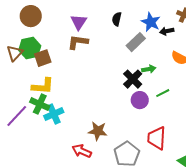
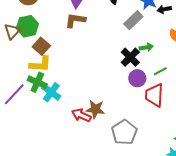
brown square: (43, 58) -> (41, 46), moved, turned -30
cyan cross: (54, 114) -> (51, 92), turned -30
red trapezoid: (157, 138) -> (154, 95), moved
red arrow: (82, 151) -> (81, 115), moved

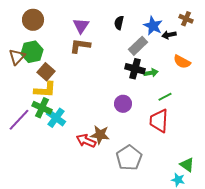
black cross: (130, 57) -> (135, 69), moved, turned -30
purple circle: (137, 78) -> (123, 104), moved

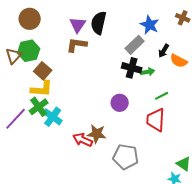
black semicircle: (119, 23) -> (99, 23), moved, size x1.6
black arrow: (169, 35) -> (164, 51), moved, turned -48
green cross: (42, 108) -> (39, 107), turned 30
gray pentagon: (129, 158) -> (126, 157), turned -30

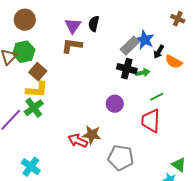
black semicircle: (99, 23) -> (94, 24), size x0.7
blue star: (150, 25) -> (145, 40), moved
cyan cross: (53, 117) -> (31, 167), moved

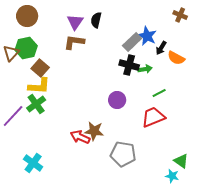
red trapezoid: (151, 121) -> (153, 117), turned 65

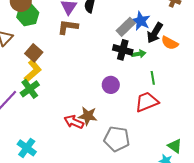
green hexagon: (26, 48) -> (28, 15), moved
black arrow: (161, 48) -> (155, 33), size x1.5
yellow L-shape: (39, 86) -> (33, 71), turned -45
green line: (159, 93) -> (153, 78), turned -72

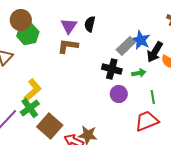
black cross: (123, 50) -> (112, 69), moved
brown square: (34, 53) -> (50, 126), moved, size x1.4
purple circle: (111, 85) -> (119, 94), moved

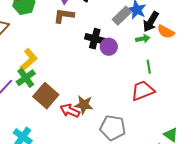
black cross: (112, 69) -> (95, 39), moved
green arrow: (139, 73) -> (143, 39), moved
purple circle: (119, 94) -> (109, 47), moved

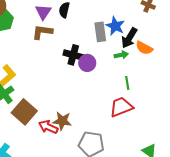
gray rectangle: (122, 16) -> (100, 32), turned -54

